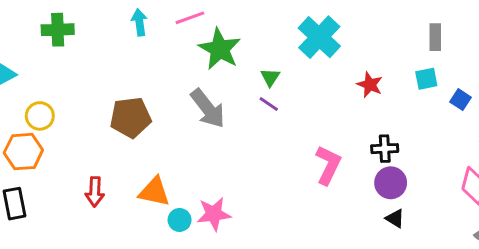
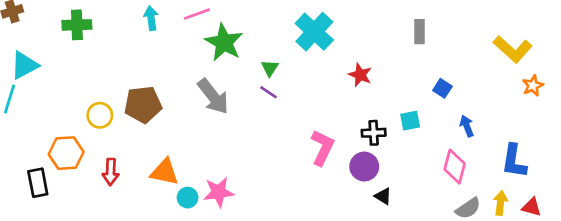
cyan square: (426, 79) -> (410, 121), moved
yellow circle: (40, 116) -> (100, 115), moved
orange hexagon: (23, 152) -> (66, 153), moved
purple circle: (391, 183) -> (364, 167), moved

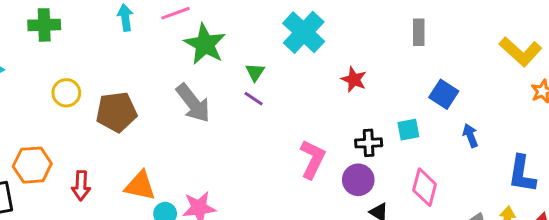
blue square: (442, 88) -> (444, 94), size x1.4
yellow circle: (100, 115) -> (66, 93), moved
pink diamond: (455, 167) -> (425, 187), moved

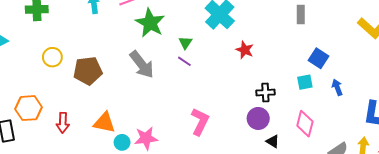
red star: (354, 80) -> (245, 50), moved
cyan square: (408, 130) -> (305, 82), moved
pink L-shape: (313, 159) -> (200, 122), moved

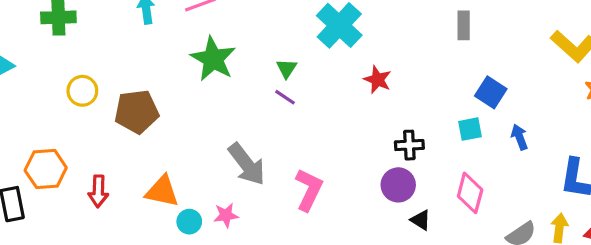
green star: (150, 23) -> (213, 59), moved
gray arrow: (142, 64) -> (247, 164), moved
pink star: (146, 138) -> (226, 215), size x0.7

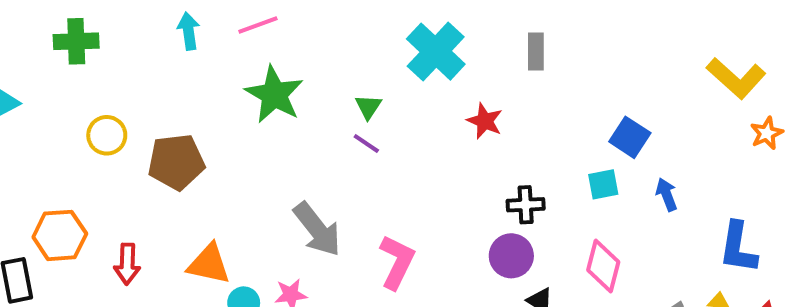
gray rectangle: (464, 25) -> (536, 52), moved

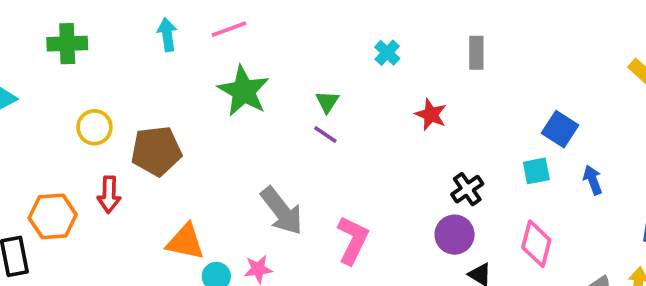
cyan cross: (436, 52) -> (387, 53), size x0.5
black cross: (526, 205) -> (467, 189), turned -32
red arrow: (127, 264) -> (109, 195), moved

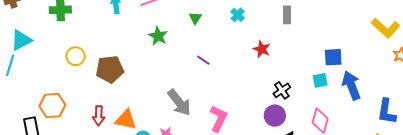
green star: (244, 91) -> (158, 36), size x0.7
green triangle: (327, 102) -> (195, 18), moved
blue square: (560, 129) -> (333, 57), turned -36
blue arrow: (593, 180) -> (351, 85), size x1.8
red arrow: (109, 195) -> (99, 116), moved

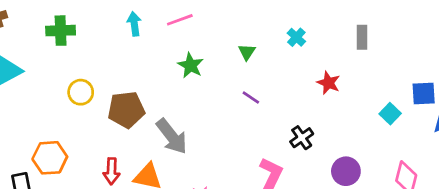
green triangle: (195, 18) -> (247, 52), moved
cyan square: (320, 80) -> (390, 114), moved, turned -35
black cross: (282, 90) -> (302, 138), moved
gray arrow: (179, 102) -> (172, 136), moved

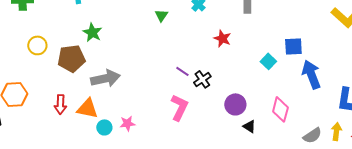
green star: (191, 65) -> (92, 32), moved
purple line: (251, 98) -> (182, 71), moved
gray arrow: (172, 136) -> (105, 78), turned -64

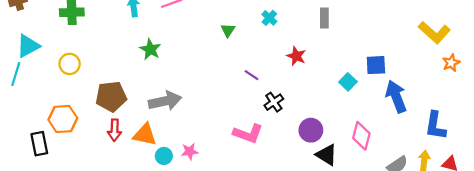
yellow circle: (37, 45) -> (70, 64), moved
brown pentagon: (71, 58) -> (111, 96), moved
purple line: (182, 71) -> (251, 75), moved
pink L-shape: (179, 107) -> (248, 134), turned 84
black triangle: (249, 126) -> (327, 155), size x1.5

